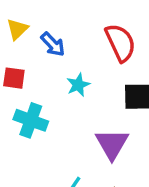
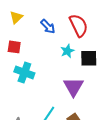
blue arrow: (53, 44) -> (48, 26), moved
cyan star: (78, 85) -> (67, 51), moved

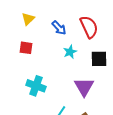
cyan star: (67, 51) -> (70, 52), moved
cyan cross: (24, 72) -> (36, 86), moved

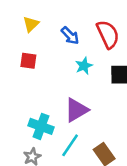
cyan cross: (36, 86) -> (41, 126), moved
purple triangle: (84, 87) -> (76, 110), moved, turned 30

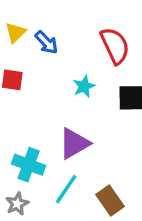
blue arrow: (70, 36) -> (46, 42), moved

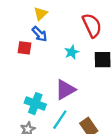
yellow triangle: (16, 33) -> (41, 14), moved
blue arrow: (46, 42) -> (40, 34), moved

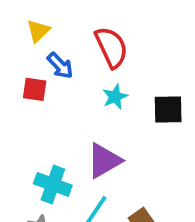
yellow triangle: (41, 14) -> (38, 31), moved
red semicircle: (92, 25) -> (111, 47), moved

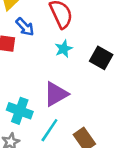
black square: (168, 109) -> (101, 58), turned 30

